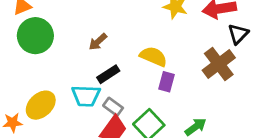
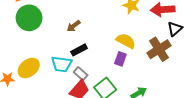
yellow semicircle: (153, 56) -> (126, 41), moved

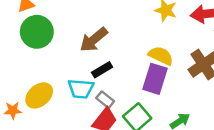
brown arrow: (74, 26) -> (94, 40), size x1.6
purple rectangle: (120, 59) -> (155, 79), size x1.6

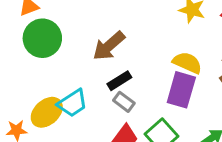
cyan trapezoid: (81, 89) -> (72, 103), moved, turned -36
gray rectangle: (105, 100) -> (124, 102), moved

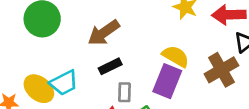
gray rectangle: (124, 102) -> (124, 92), moved, turned 48
yellow ellipse: (47, 112) -> (39, 89), turned 76

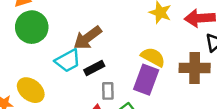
brown cross: (221, 70) -> (195, 68), turned 32
cyan trapezoid: (64, 83) -> (68, 61), moved

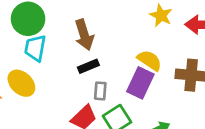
brown arrow: (88, 38) -> (84, 35), turned -76
cyan trapezoid: (68, 61) -> (35, 48), moved, turned 124

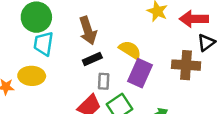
yellow semicircle: (149, 60) -> (130, 50), moved
yellow ellipse: (21, 83) -> (32, 76), turned -40

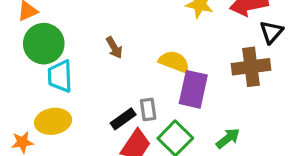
brown arrow: (88, 30) -> (114, 48), size x0.6
black rectangle: (92, 59) -> (123, 119), moved

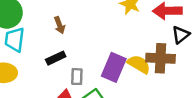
yellow semicircle: (174, 62) -> (139, 64), moved
black rectangle: (123, 119) -> (56, 58), moved

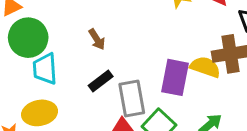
gray rectangle: (77, 77) -> (132, 98), size x1.6

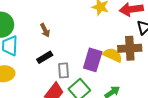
gray rectangle: (132, 98) -> (64, 70), size x0.7

